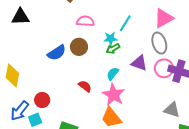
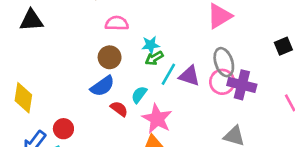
cyan line: (125, 23) -> (168, 74), moved
gray ellipse: (159, 43) -> (224, 62), moved
blue semicircle: (57, 53) -> (102, 86), moved
cyan semicircle: (113, 74) -> (139, 95), moved

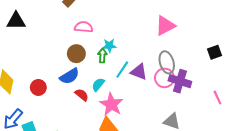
green arrow: (154, 58) -> (102, 56), moved, turned 120
red circle: (63, 129) -> (38, 87), moved

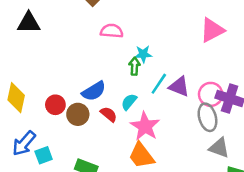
brown circle: (76, 54) -> (78, 114), moved
gray ellipse: (167, 62) -> (207, 117), moved

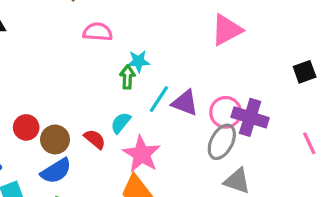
blue semicircle: (94, 91) -> (56, 171), moved
gray ellipse: (207, 117) -> (222, 142), turned 44

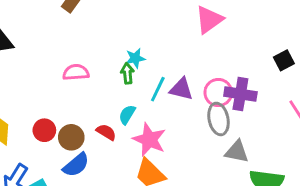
pink semicircle: (98, 32) -> (76, 72), moved
black square: (305, 72) -> (284, 60), moved
gray ellipse: (222, 142) -> (219, 119), turned -32

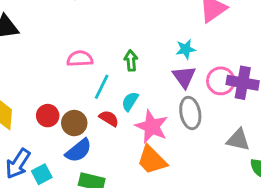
cyan star: (135, 58) -> (186, 49), moved
cyan line: (158, 89) -> (102, 87), moved
purple triangle: (181, 89) -> (184, 77), turned 40
gray ellipse: (219, 119) -> (190, 113), moved

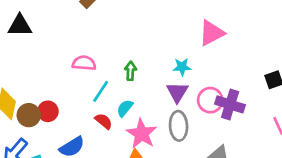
brown circle: (74, 123) -> (29, 115), moved

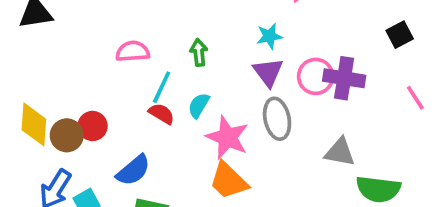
red semicircle: (104, 121) -> (162, 114), moved

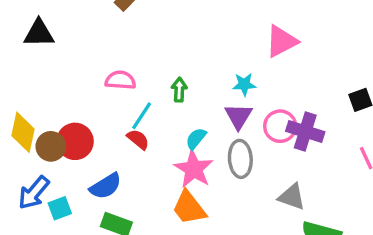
cyan semicircle: (199, 105) -> (196, 139), moved
red circle: (93, 126) -> (75, 141), size x1.4

